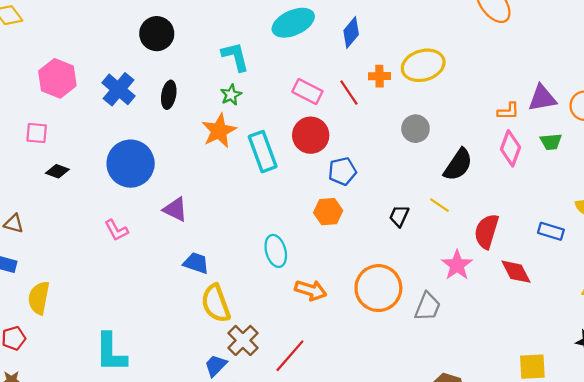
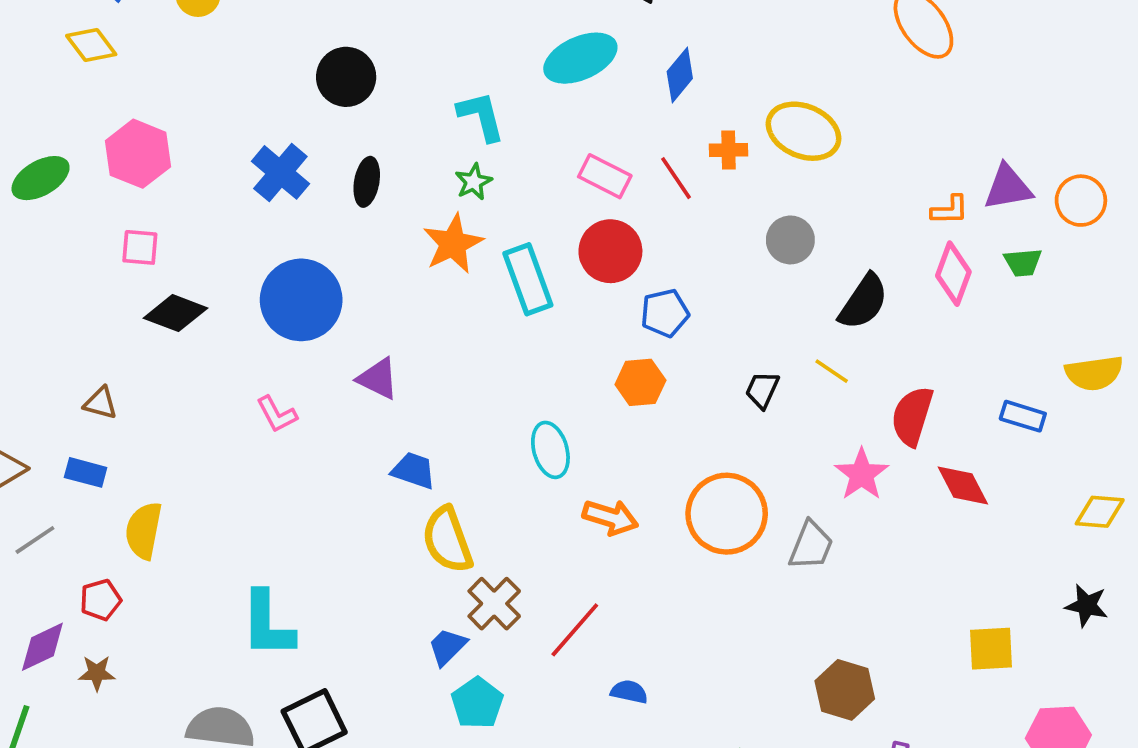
yellow ellipse: (423, 65) -> (803, 131), turned 39
pink hexagon: (57, 78) -> (138, 154), moved
black diamond: (57, 171) -> (176, 313), size x1.5

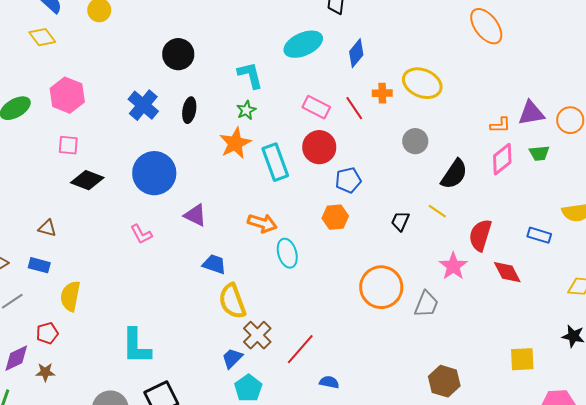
pink diamond: (953, 274) -> (502, 159), turned 32
orange arrow: (610, 517) -> (262, 223), moved

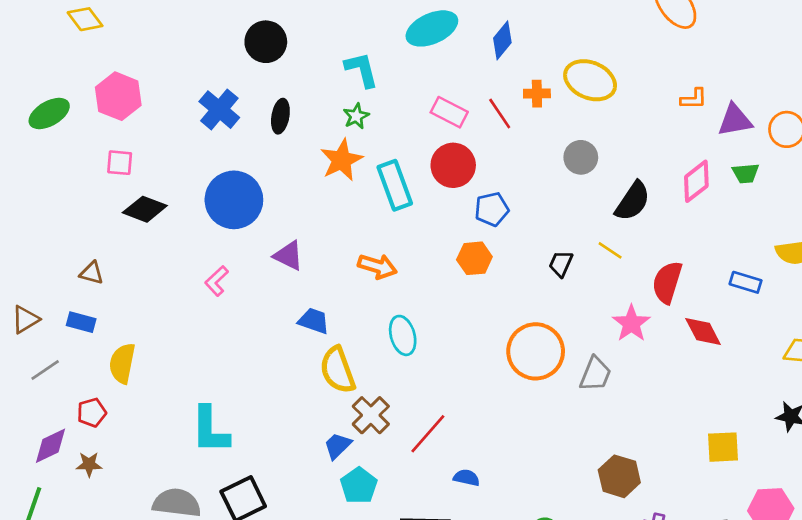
orange L-shape: (500, 125) -> (694, 99), moved
pink L-shape: (141, 234) -> (217, 281), turned 75
cyan ellipse: (287, 253) -> (403, 335), moved

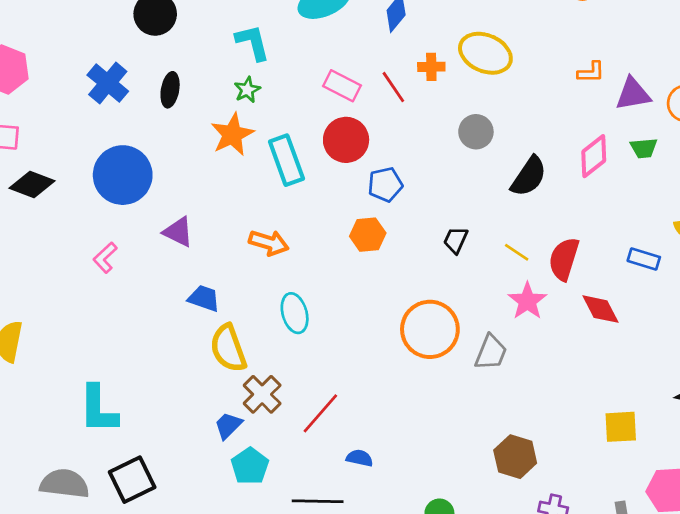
yellow line: (610, 250) -> (517, 252), moved

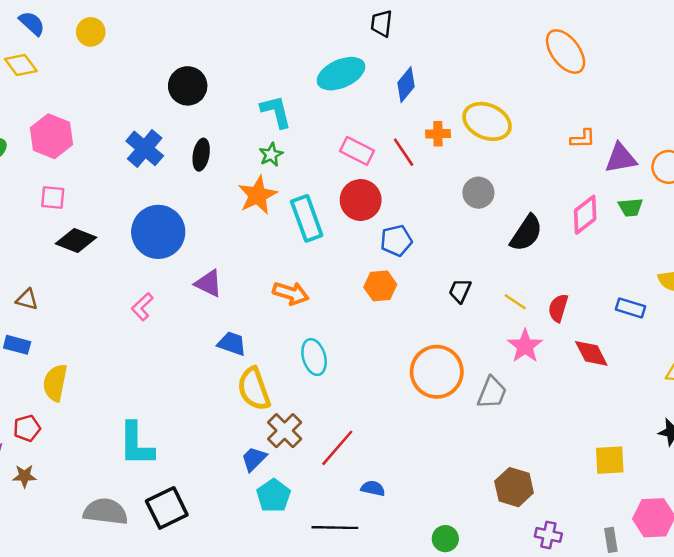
red semicircle: (564, 259) -> (558, 308), size x0.7

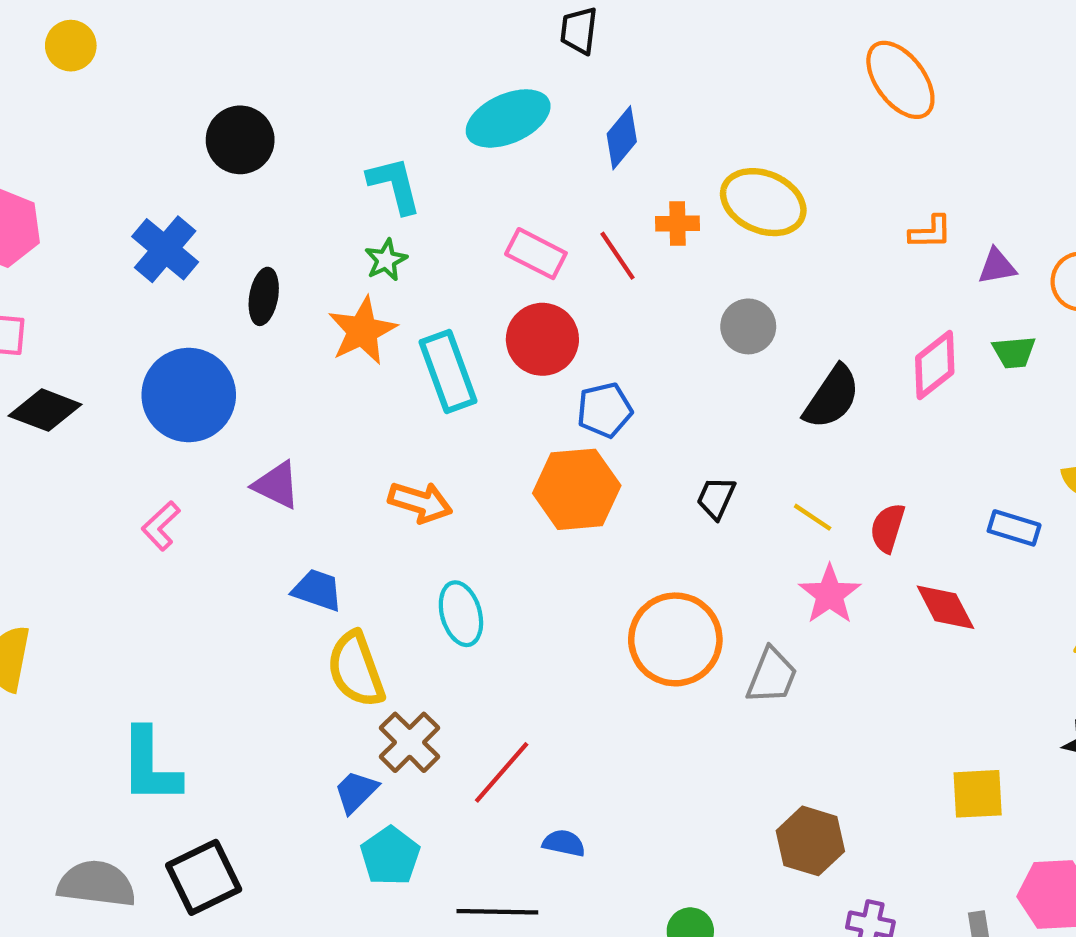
black ellipse: (201, 155) -> (264, 296), moved
purple triangle: (621, 158) -> (997, 266), size x0.7
orange hexagon: (380, 286) -> (577, 489), size x1.5

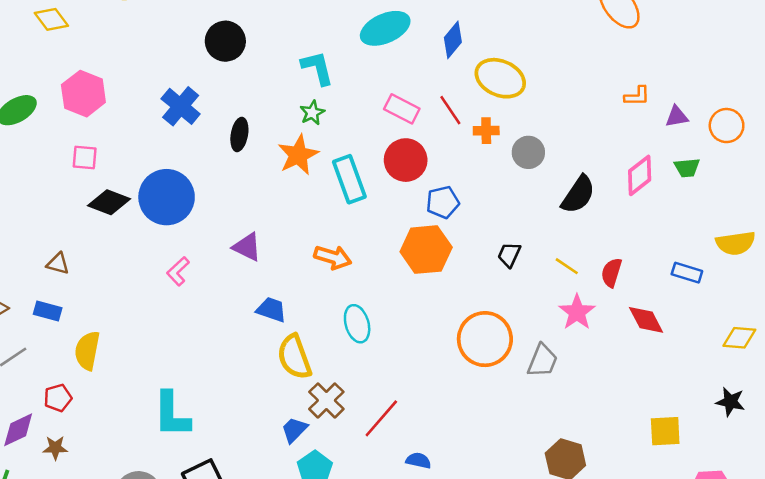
yellow ellipse: (763, 202) -> (500, 78), moved
orange cross: (677, 224) -> (486, 131), moved
blue circle: (189, 395) -> (167, 197), moved

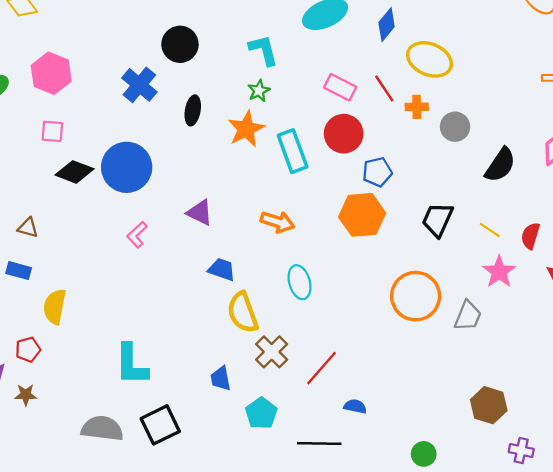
black circle: (225, 41) -> (180, 44), moved
black trapezoid: (509, 255) -> (438, 220), size x1.5
blue trapezoid: (294, 430) -> (221, 379), moved, turned -56

